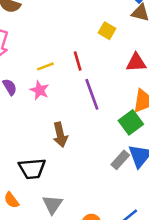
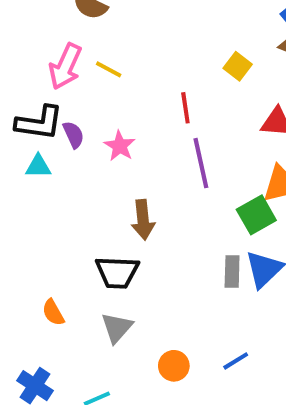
yellow line: (45, 66) -> (109, 69), moved, turned 42
gray rectangle: (120, 160) -> (232, 271), turned -48
black trapezoid: (32, 169) -> (117, 272), moved

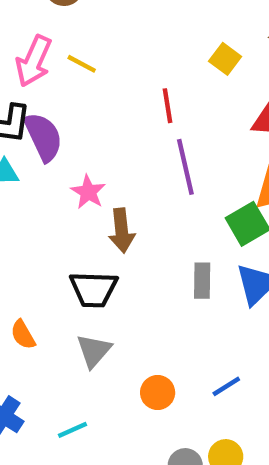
purple semicircle: (73, 135) -> (43, 137), size x1.6
pink star: (120, 146) -> (88, 192), moved
gray rectangle: (232, 271) -> (202, 281), moved

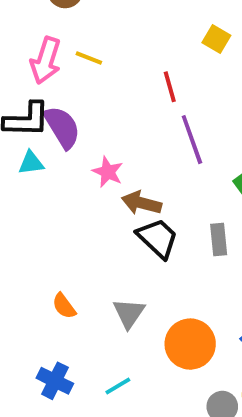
brown arrow: (122, 231) -> (142, 203), turned 117
black trapezoid: (94, 289) -> (158, 238), moved, turned -132
orange circle: (158, 393) -> (190, 344), size x1.6

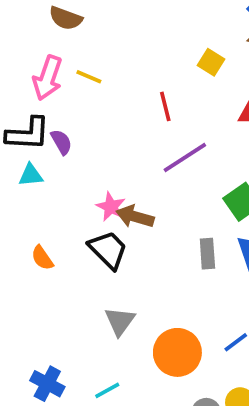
purple semicircle: (62, 127) -> (61, 142), size x0.6
purple line: (192, 140) -> (185, 157), turned 75
pink star: (108, 172) -> (111, 207), moved
black trapezoid: (158, 238) -> (108, 250), moved
orange semicircle: (64, 306) -> (42, 258), moved

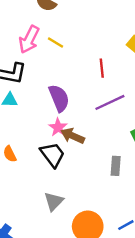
purple semicircle: (61, 142) -> (59, 98), moved, size x1.6

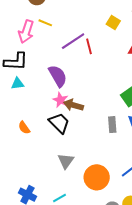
yellow line: (56, 42) -> (45, 23), moved
purple line: (110, 102) -> (73, 41), moved

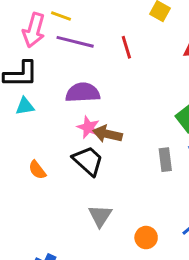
purple line: (73, 41) -> (75, 42), moved, turned 50
purple semicircle: (58, 76) -> (83, 93), turned -60
orange circle: (97, 177) -> (146, 238), size x0.6

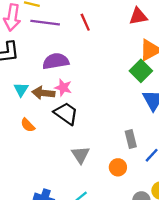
cyan triangle: (25, 106) -> (21, 89), moved, turned -42
brown arrow: (107, 134) -> (43, 93), moved
gray rectangle: (165, 160) -> (131, 139), moved

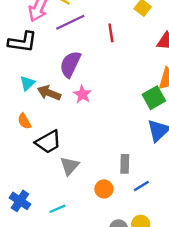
purple line: (45, 23) -> (70, 22), turned -48
purple semicircle: (56, 61) -> (70, 64), turned -70
pink star: (63, 88) -> (82, 94), moved
black trapezoid: (66, 113) -> (48, 142), moved, turned 100

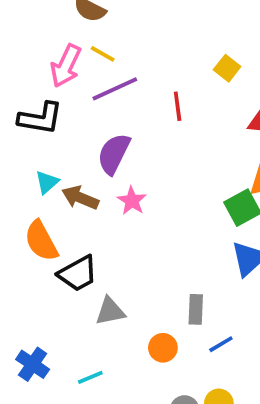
orange semicircle: (24, 121) -> (41, 241), size x1.6
gray triangle: (69, 166) -> (110, 311), turned 36

